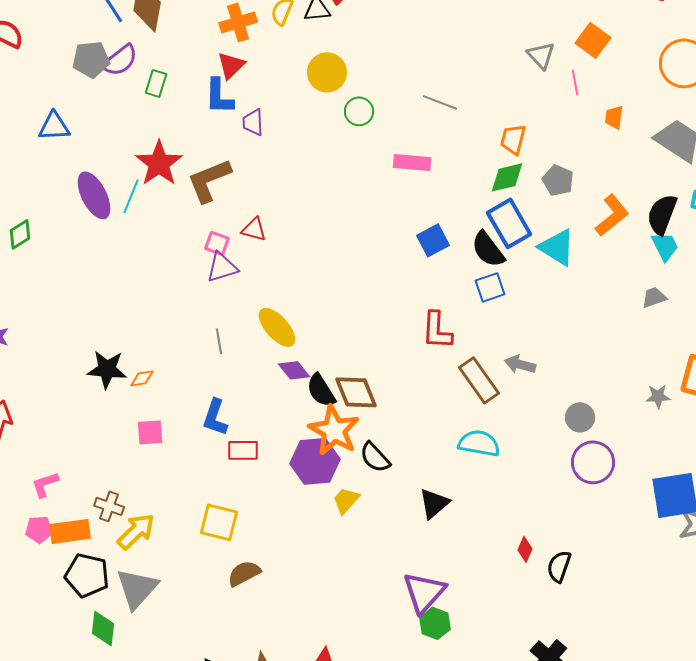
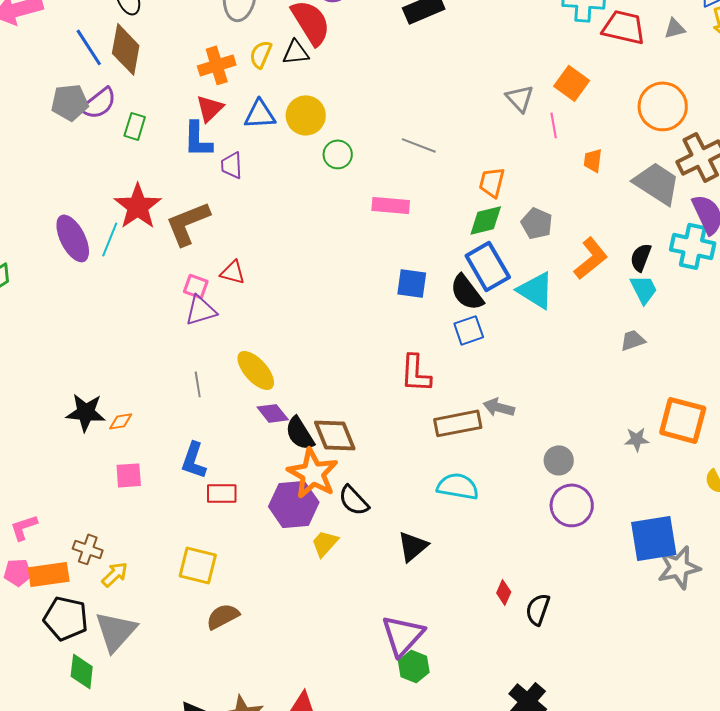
blue triangle: (54, 126) -> (260, 114), moved
black semicircle: (662, 214) -> (641, 257), size x0.7
blue square: (433, 240) -> (412, 283), turned 36
brown rectangle: (479, 380) -> (458, 423), turned -66
yellow arrow: (136, 531) -> (115, 574), size x0.7

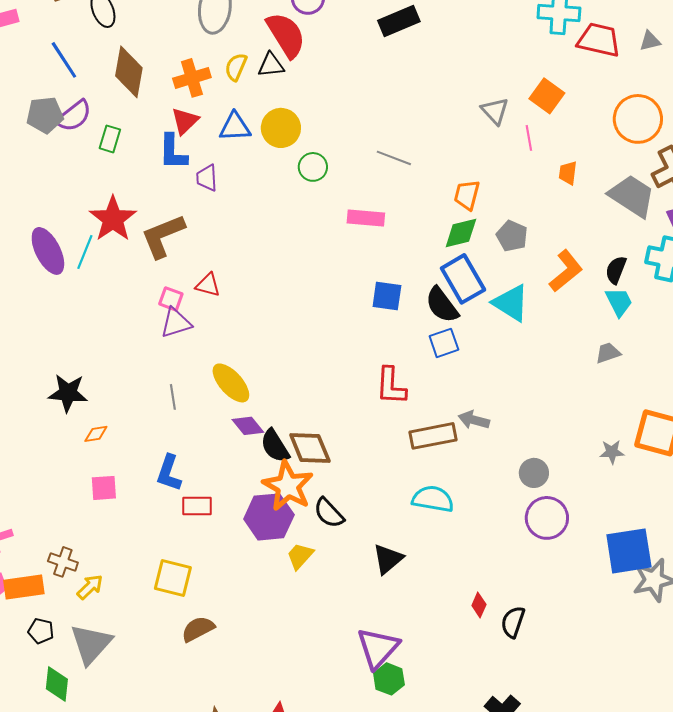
brown diamond: (126, 49) -> (129, 72), moved
black star: (86, 412) -> (68, 393), moved
black pentagon: (66, 618) -> (41, 631), size x0.6

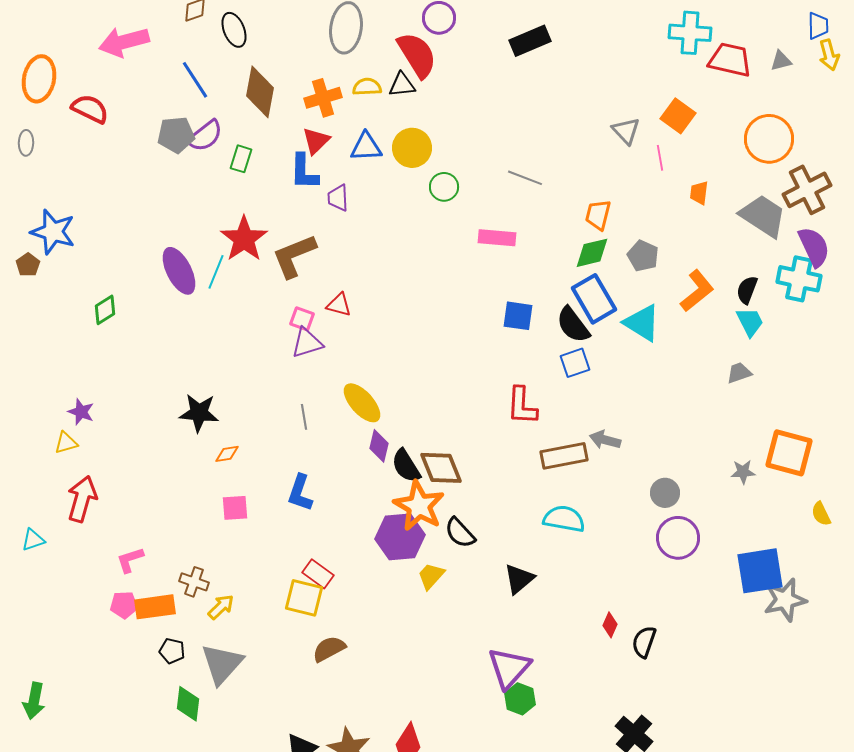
yellow semicircle: (236, 67) -> (367, 87), turned 64
purple diamond: (248, 426) -> (379, 446), turned 52
red rectangle: (197, 506) -> (318, 574), moved, turned 36

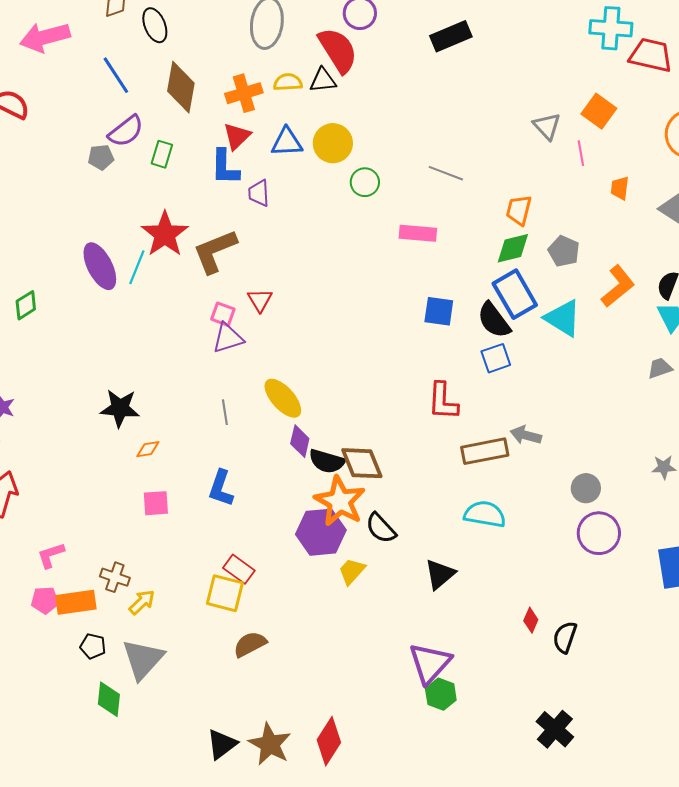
gray pentagon: (176, 135) -> (101, 157), moved, size x0.7
red triangle: (339, 305) -> (260, 300), turned 44
black semicircle: (406, 466) -> (327, 461), turned -42

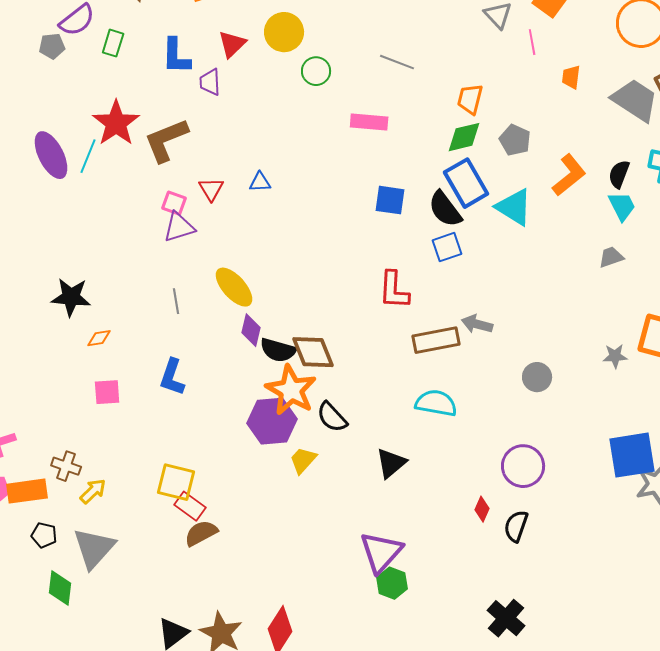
red triangle: (237, 136) -> (232, 44), moved
blue triangle: (287, 142) -> (260, 182), moved, size x0.7
purple circle: (599, 533) -> (523, 466), moved
red rectangle: (239, 569) -> (190, 506), moved

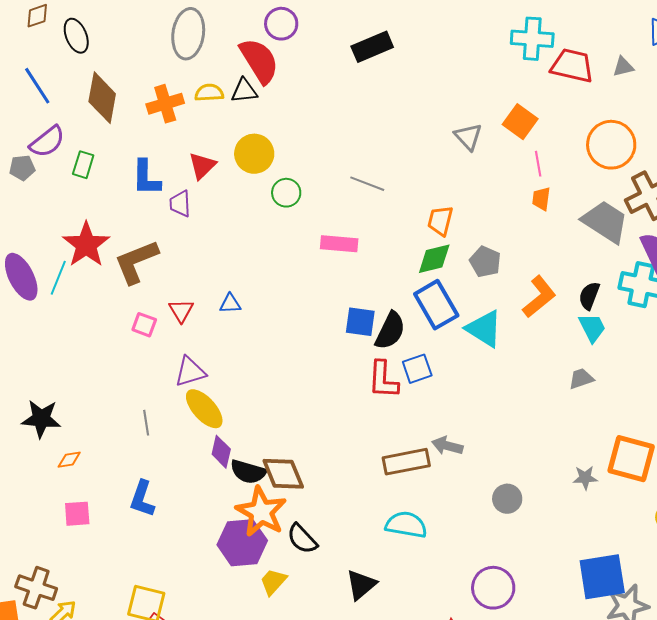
pink line: (532, 42) -> (538, 164), moved
black semicircle: (445, 209) -> (390, 331), moved, turned -117
purple triangle: (179, 227) -> (190, 372), moved
red L-shape: (394, 290) -> (383, 380), moved
brown cross: (66, 466) -> (36, 588), size x1.4

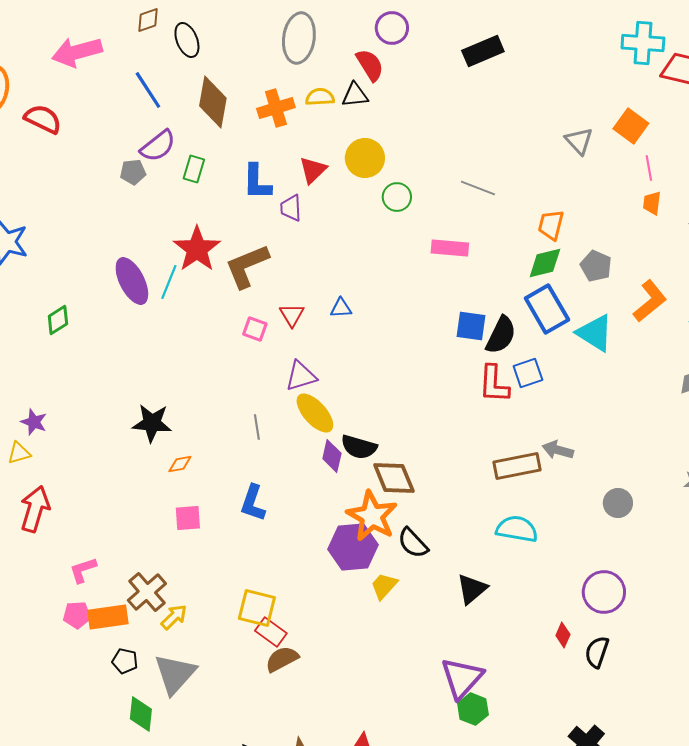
red semicircle: (259, 61) -> (370, 65), size x0.7
black semicircle: (248, 472) -> (359, 447), moved
brown cross: (36, 588) -> (147, 592), turned 30

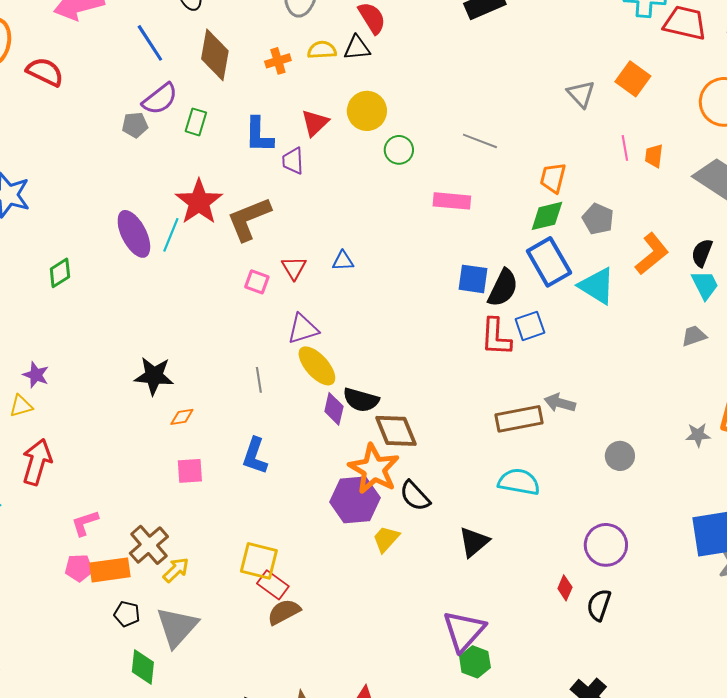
orange cross: (276, 108) -> (278, 61), size x0.7
pink line: (649, 168) -> (625, 148), moved

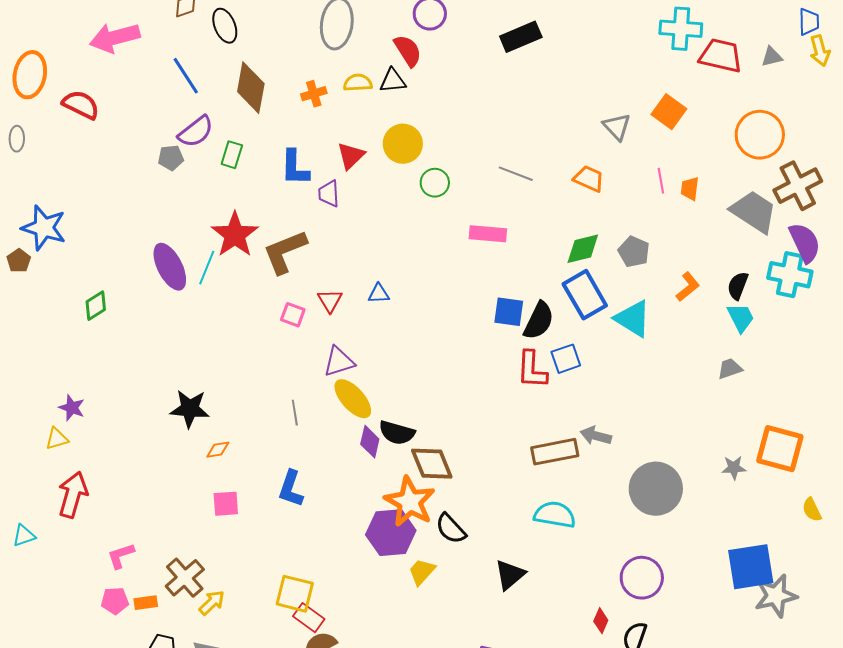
orange trapezoid: (553, 178) -> (589, 179), moved, turned 100
orange L-shape: (652, 254) -> (688, 287), size x0.7
gray circle: (620, 456) -> (656, 489), size x1.8
orange rectangle: (110, 570) -> (146, 603), size x0.6

